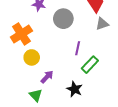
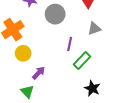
gray triangle: (102, 24) -> (94, 29), moved
black star: (75, 89) -> (92, 88), moved

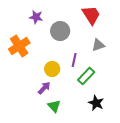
yellow circle: (23, 53) -> (52, 69), moved
green triangle: (27, 91) -> (54, 106), moved

